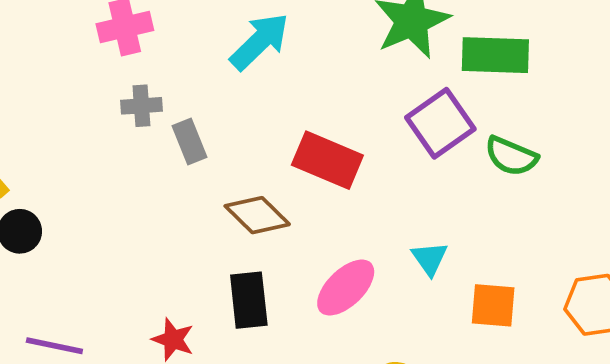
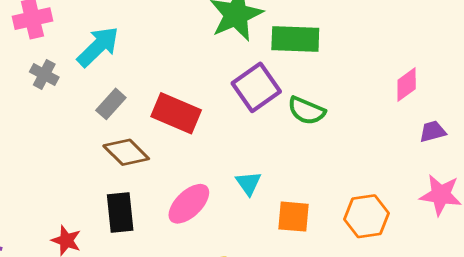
cyan arrow: (260, 42) -> (98, 47), moved
gray cross: (141, 106) -> (44, 75), turned 32
gray rectangle: (189, 141) -> (111, 104), moved, turned 64

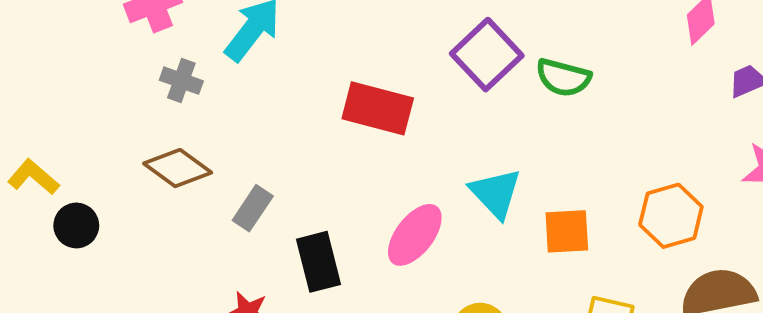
gray rectangle: (111, 104) -> (253, 208), moved
brown diamond: (126, 152) -> (178, 168), moved
cyan triangle: (248, 183) -> (496, 193), size x1.4

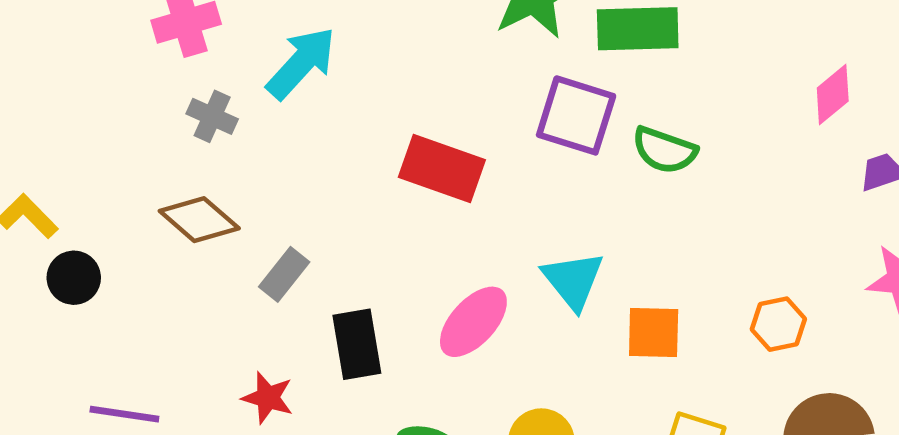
purple square: (487, 55) -> (576, 115), turned -34
orange hexagon: (671, 216) -> (778, 324), size x0.7

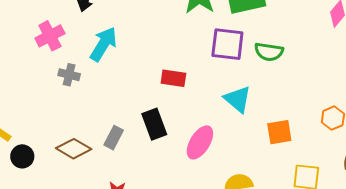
red rectangle: (442, 169) -> (173, 78), size x0.7
brown diamond: (199, 220) -> (74, 149), moved
cyan triangle: (573, 280) -> (238, 99), moved
black rectangle: (357, 344) -> (154, 124), moved

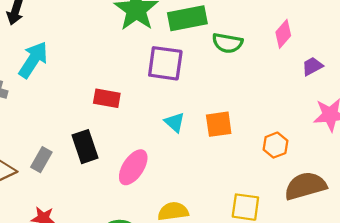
green semicircle: (269, 52) -> (227, 43), moved
cyan triangle: (238, 99) -> (175, 122), size x0.7
orange square: (279, 132) -> (219, 124), moved

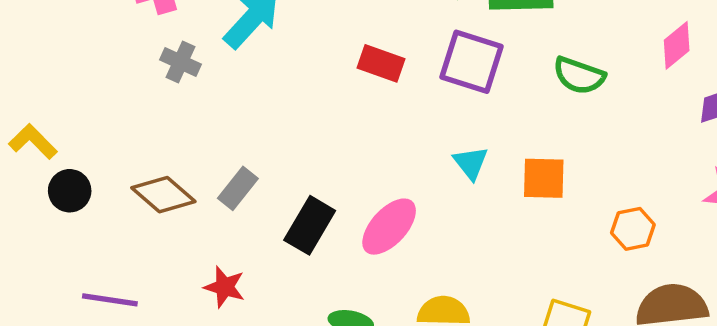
green semicircle: (227, 43) -> (579, 76), moved
red rectangle: (107, 98) -> (381, 63), moved
black rectangle: (85, 147) -> (310, 225), moved, turned 40

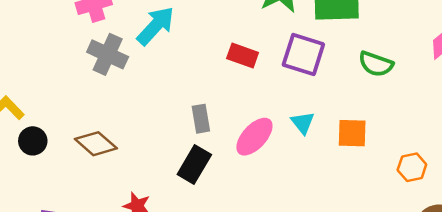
gray cross: (181, 62) -> (108, 54), size x1.5
gray rectangle: (238, 188) -> (201, 119), moved, turned -48
pink ellipse: (389, 227) -> (254, 137), moved

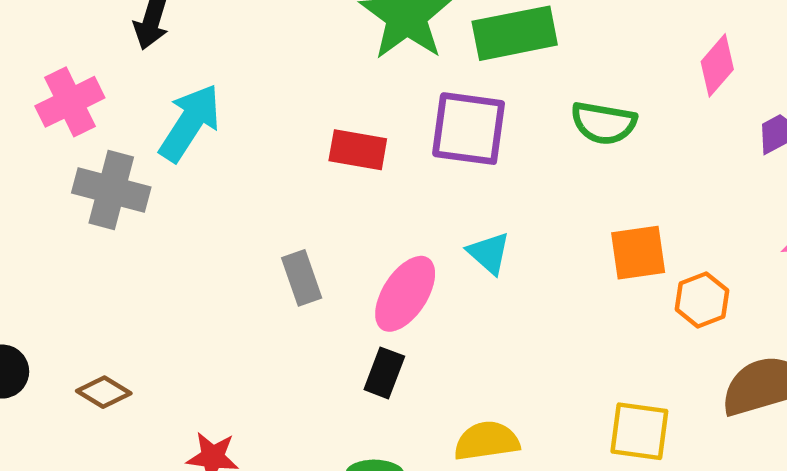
orange square: (352, 133) -> (638, 253), moved
brown diamond: (96, 144) -> (104, 392), moved, size x0.7
black rectangle: (194, 164) -> (384, 373), moved, size x0.7

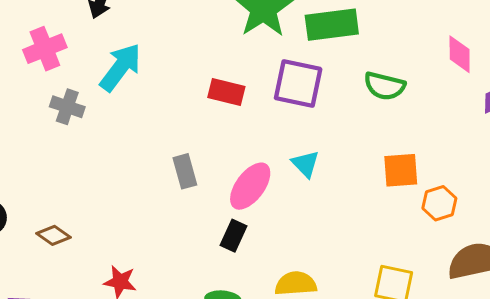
pink diamond: (717, 65) -> (460, 54), turned -45
gray cross: (111, 190) -> (67, 107), size x0.7

